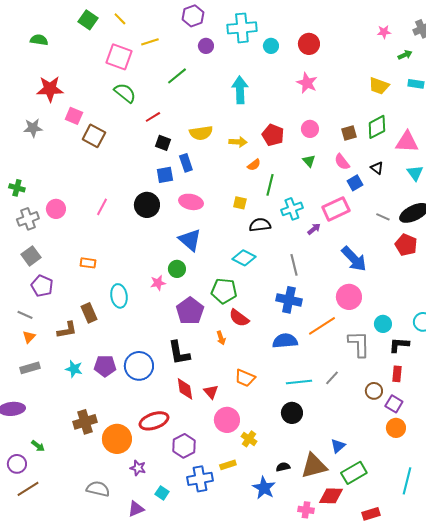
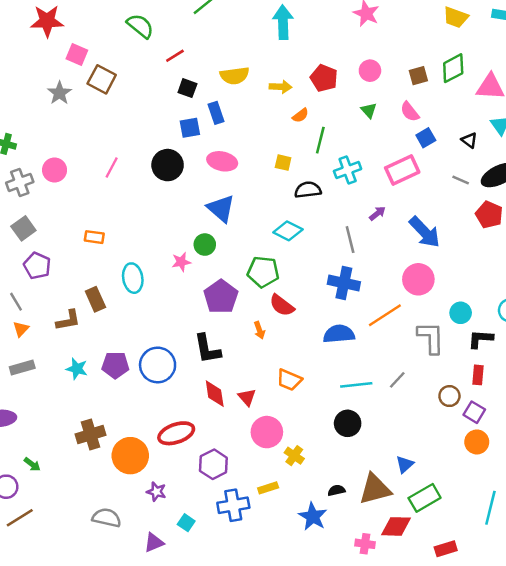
gray star: (33, 128) -> (59, 93), moved, turned -30
black triangle: (377, 168) -> (469, 140), moved
purple arrow: (314, 229) -> (377, 213), moved
gray line: (25, 315) -> (16, 302), turned 35

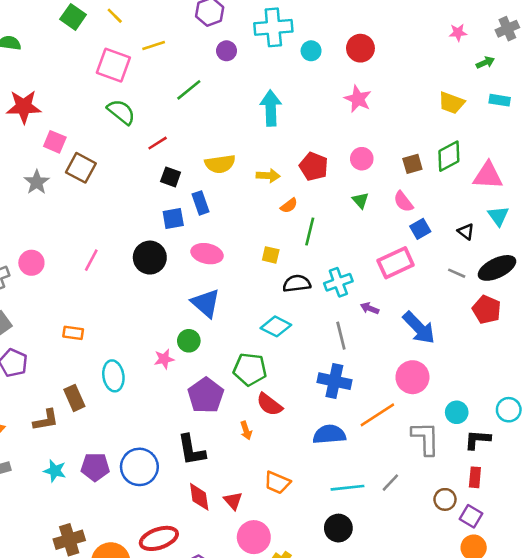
cyan cross: (348, 170) -> (338, 282), moved
purple arrow: (377, 213) -> (370, 308), turned -119

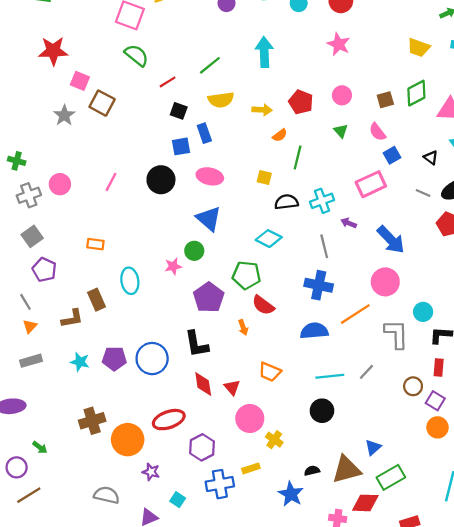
green line: (189, 90) -> (210, 65), moved

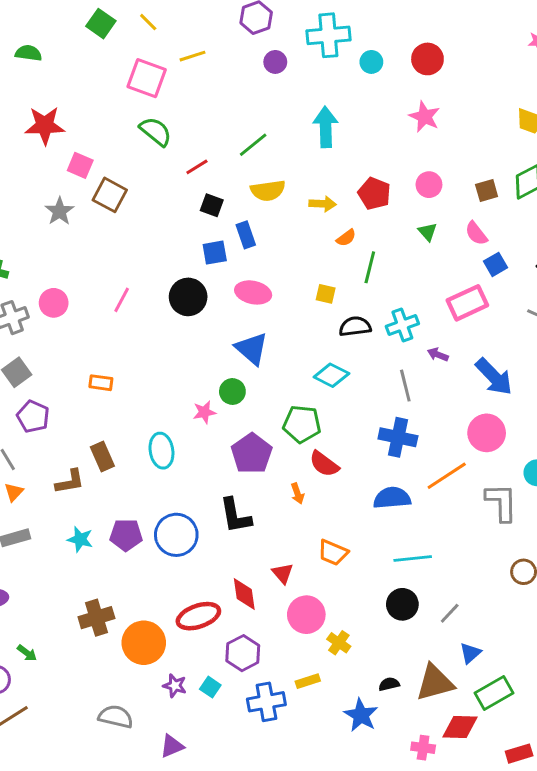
cyan ellipse: (130, 281) -> (161, 451), moved
gray line: (366, 372) -> (450, 613), moved
red diamond: (203, 384) -> (244, 594), moved
cyan square: (178, 500) -> (210, 687), moved

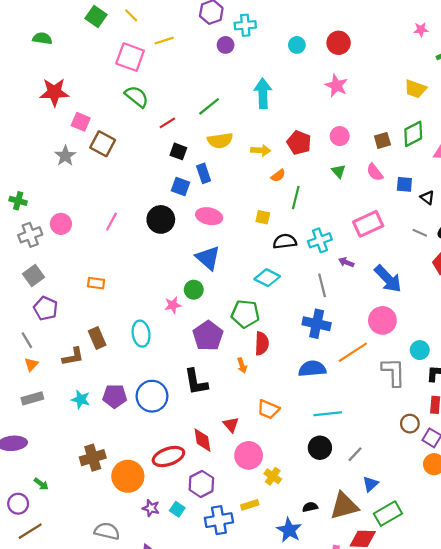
cyan cross: (328, 35) -> (245, 25), moved, size x0.7
blue square: (215, 253) -> (181, 187), turned 30
blue square: (495, 264) -> (404, 184), moved, turned 35
red semicircle: (324, 464) -> (262, 343), turned -125

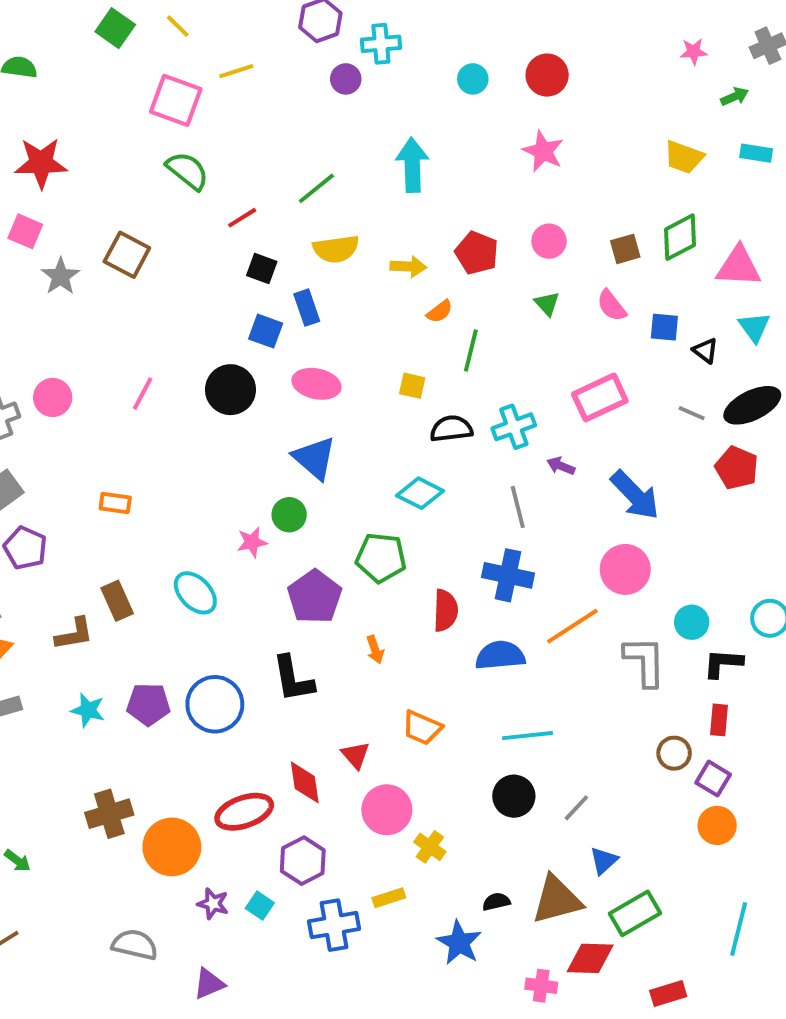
pink square: (81, 122) -> (25, 231), moved
cyan ellipse: (141, 334) -> (195, 593), turned -35
red semicircle: (262, 343) -> (445, 610), moved

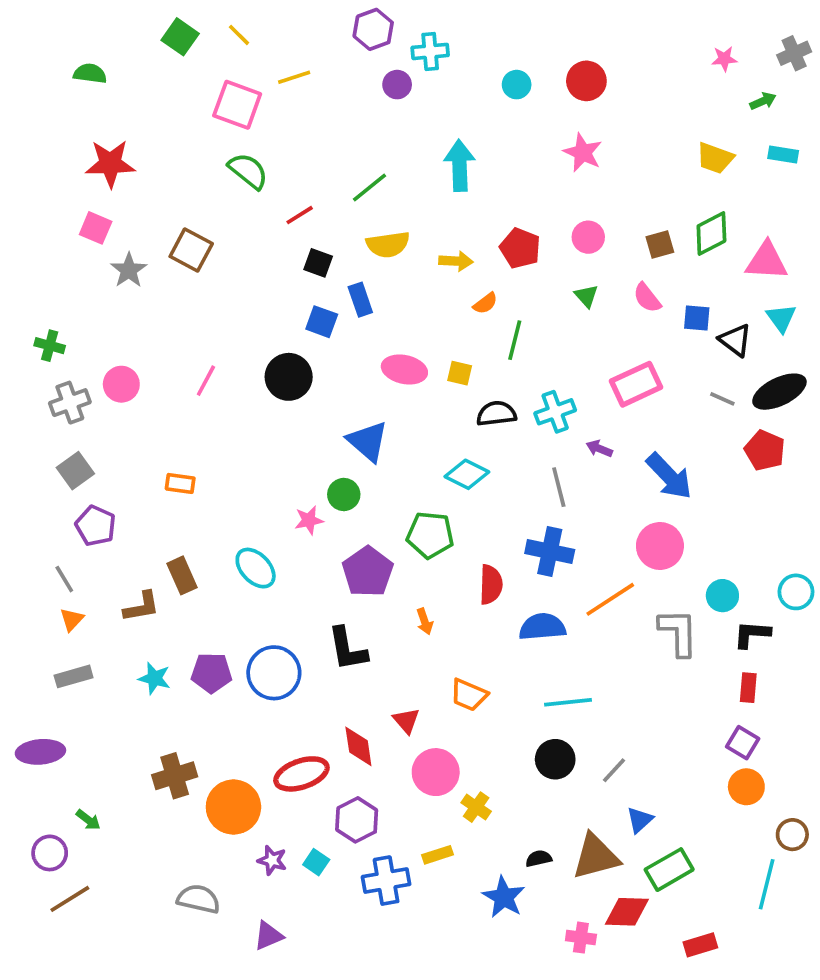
black triangle: (705, 351) -> (735, 340), size x1.4
pink ellipse: (316, 384) -> (404, 369), moved
brown circle: (674, 753) -> (792, 835), moved

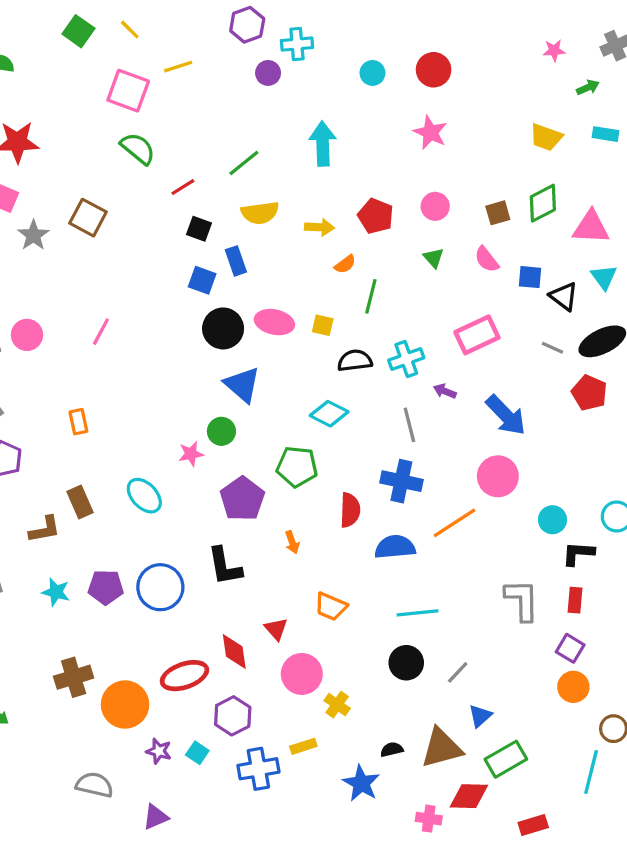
black circle: (289, 377) -> (223, 328), moved
orange rectangle: (180, 483) -> (78, 422), turned 70
gray L-shape: (678, 632) -> (522, 600), moved

